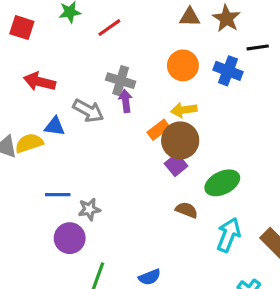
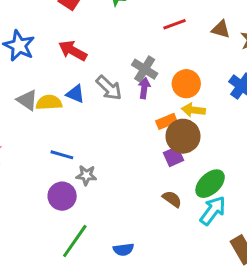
red line: (109, 28) -> (175, 24), moved
orange circle: (183, 65) -> (186, 84), moved
green ellipse: (222, 183) -> (210, 184), turned -32
cyan arrow: (229, 235) -> (213, 211), moved

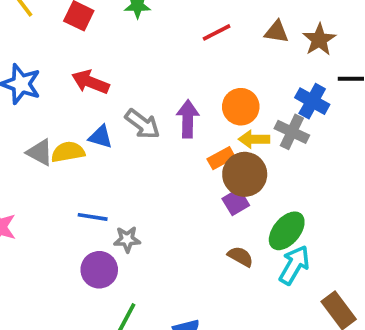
gray cross: (145, 69) -> (292, 132), moved
purple arrow: (144, 88) -> (188, 119), size x1.4

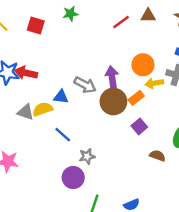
brown triangle: (277, 32) -> (148, 16), moved
red arrow: (90, 82) -> (26, 73), moved
brown circle: (245, 174) -> (113, 101), moved
purple square: (236, 202) -> (139, 126), moved
blue line: (93, 217) -> (63, 135), moved, turned 42

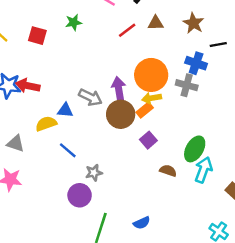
orange circle: (143, 65) -> (151, 75), size x1.4
yellow arrow: (154, 83) -> (152, 98), moved
gray triangle: (26, 112) -> (16, 143), moved

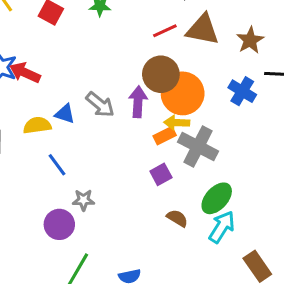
brown triangle: (156, 23) -> (203, 30), size x1.6
gray cross: (187, 85) -> (198, 147), moved, size x1.4
brown circle: (121, 114) -> (161, 74), moved

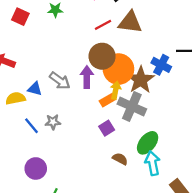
brown star: (250, 40) -> (141, 80), moved, size x1.4
yellow arrow: (177, 123) -> (116, 90), turned 102
gray star: (83, 200) -> (53, 122), moved
cyan arrow: (222, 227) -> (153, 163), turned -40

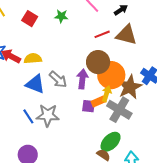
blue triangle: (35, 89) -> (35, 84), size x1.5
yellow semicircle: (15, 98) -> (33, 58), moved
gray star: (53, 122) -> (48, 115), size x1.6
purple square: (107, 128) -> (88, 106), moved, turned 32
green ellipse: (148, 143) -> (111, 142), moved

